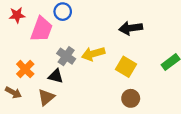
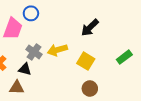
black arrow: (131, 28) -> (90, 28), turned -36
brown triangle: (46, 97) -> (17, 87), turned 42

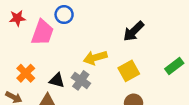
gray cross: (34, 52) -> (81, 80), moved
yellow square: (86, 61) -> (129, 71), turned 30

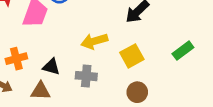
orange cross: (26, 73) -> (16, 59), turned 30
gray cross: (81, 80) -> (86, 76), moved, turned -30

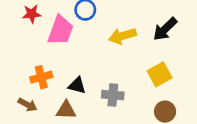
yellow arrow: (94, 41) -> (122, 36), moved

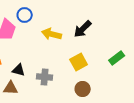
yellow arrow: (122, 36) -> (52, 34), turned 30

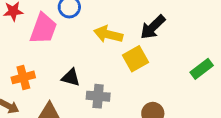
yellow square: (79, 62) -> (136, 59), moved
black triangle: (19, 70) -> (71, 77), moved

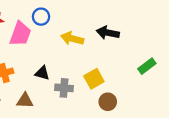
black arrow: (153, 27) -> (108, 33), turned 55
yellow square: (136, 59) -> (94, 79), moved

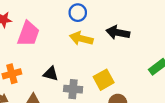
blue circle: (41, 17) -> (78, 13), moved

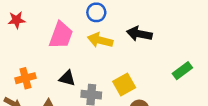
pink trapezoid: (28, 34) -> (61, 35), moved

